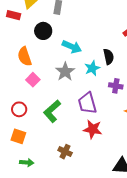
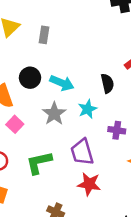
black circle: (43, 31) -> (30, 78), moved
black semicircle: (109, 57) -> (107, 83), moved
green L-shape: (52, 111) -> (39, 163), turned 30

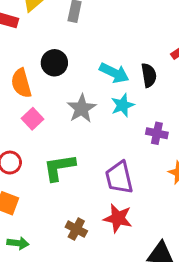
cyan arrow: (62, 83) -> (114, 73), moved
purple trapezoid: (82, 152) -> (119, 178), moved
red star: (89, 184) -> (118, 218), moved

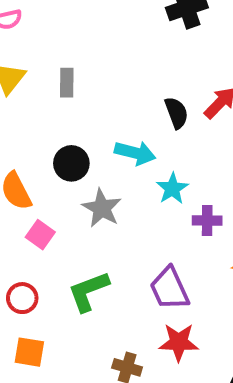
black circle: (54, 63) -> (71, 163), moved
black semicircle: (149, 75) -> (176, 113), moved
cyan star: (123, 105) -> (172, 189), moved

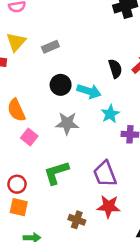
gray rectangle: (67, 83) -> (50, 47), turned 63
black circle: (71, 163) -> (61, 85), moved
gray star: (102, 208) -> (67, 123), turned -30
red circle: (22, 298) -> (17, 184), moved

